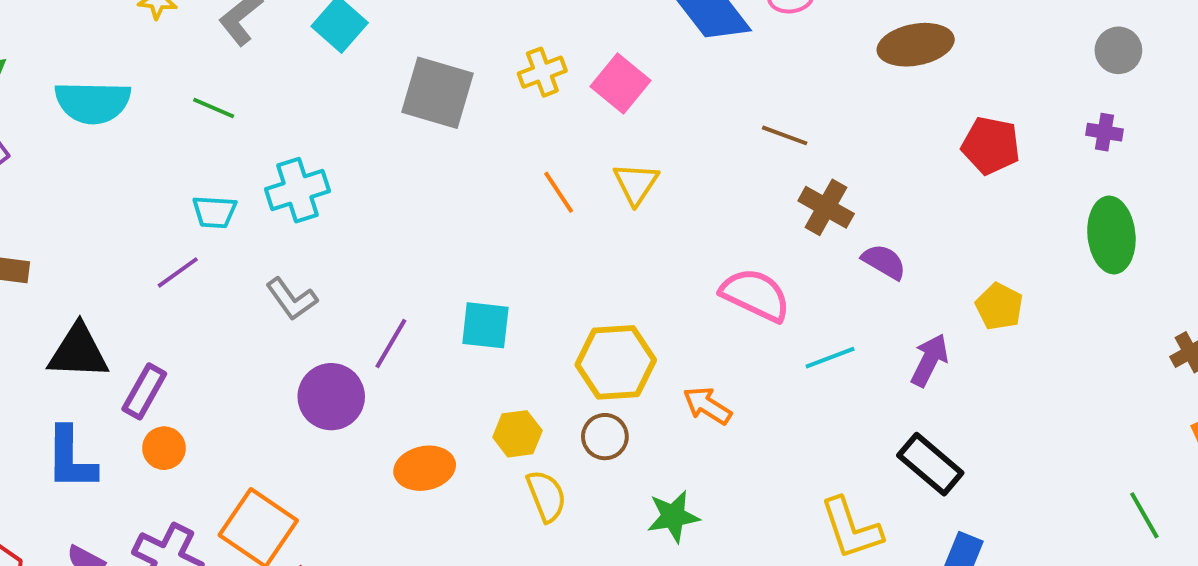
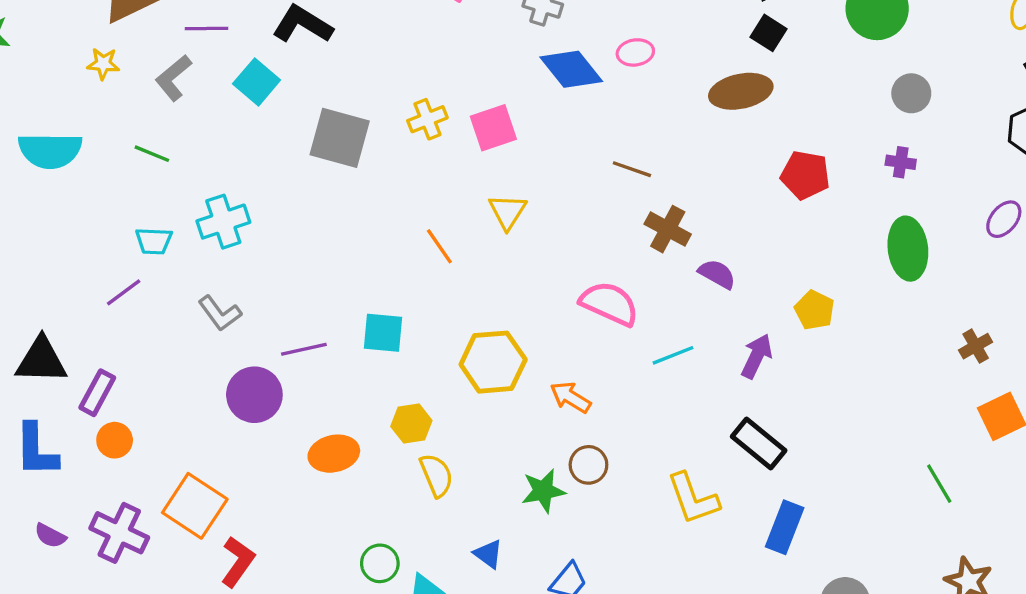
pink square: (620, 83) -> (493, 128), turned 33
orange line: (559, 192) -> (439, 246), moved
purple line: (391, 343) -> (304, 349), turned 48
brown circle: (605, 437) -> (588, 465), moved

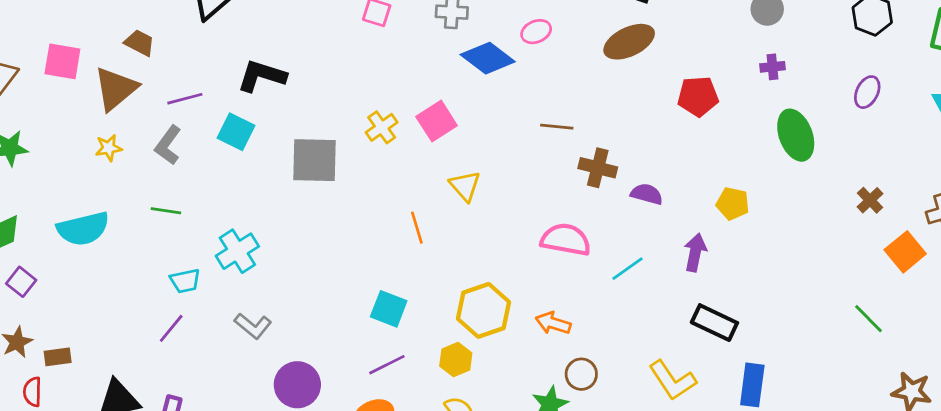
orange line: (439, 246) -> (417, 228), turned 32
cyan square: (383, 333) -> (389, 309), turned 30
purple line: (304, 349) -> (387, 365), moved
yellow hexagon: (411, 423) -> (456, 359), moved

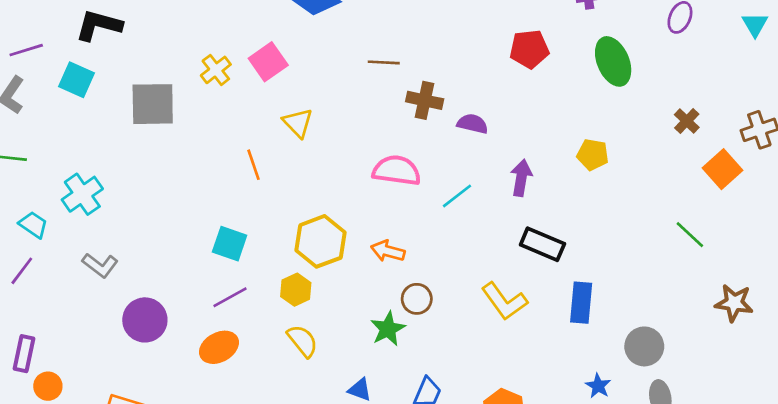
red pentagon: (698, 96) -> (529, 49), moved
yellow pentagon: (733, 204) -> (593, 155), moved
cyan trapezoid: (185, 281) -> (33, 225), turned -132

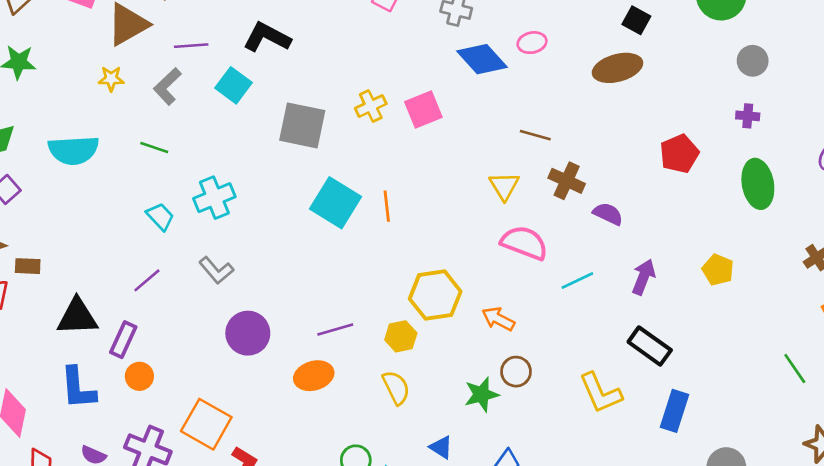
red pentagon: (529, 49) -> (679, 154), turned -30
yellow triangle: (298, 123) -> (504, 186), moved
cyan square: (230, 244) -> (335, 203), moved, size x1.4
purple line: (22, 271) -> (147, 280), moved

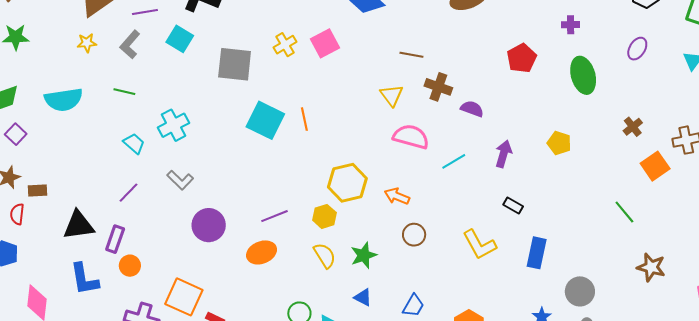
black rectangle: (650, 346) -> (513, 206), size x0.6
green star: (482, 394) -> (364, 255), moved

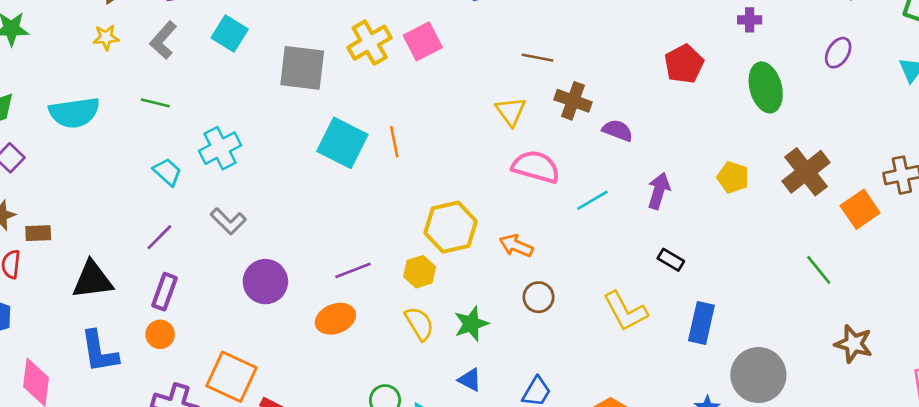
yellow cross: (285, 45) -> (370, 43), size x1.4
brown cross: (633, 127) -> (806, 172), moved, size x1.8
purple rectangle: (115, 239) -> (165, 292), moved
gray circle: (580, 291) -> (758, 375), size x1.4

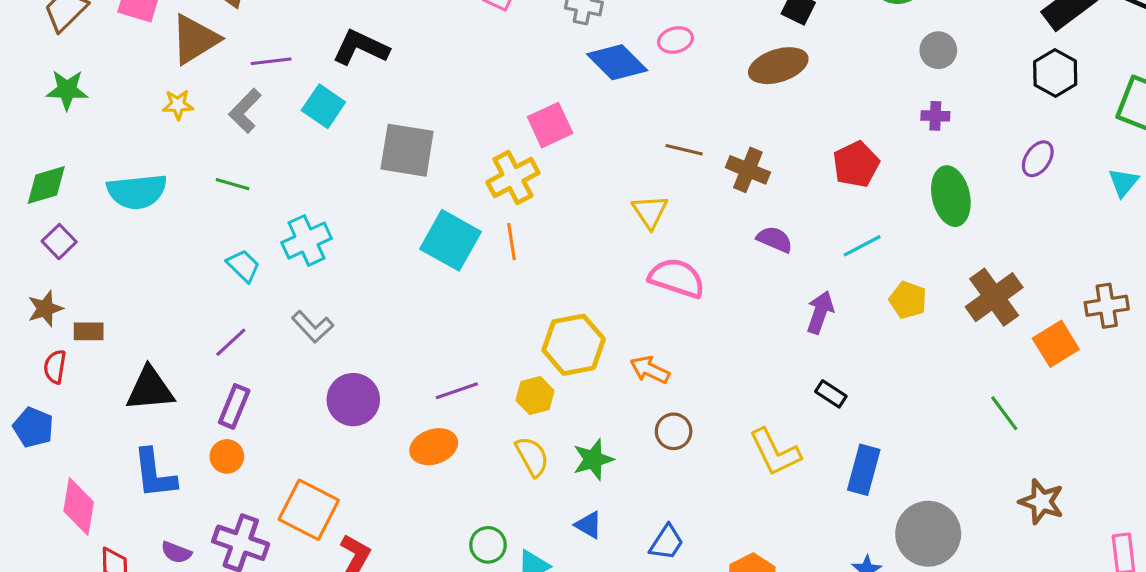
yellow cross: (370, 43) -> (513, 177), moved
brown cross: (573, 101) -> (748, 170), moved
cyan line: (592, 200) -> (862, 246), moved

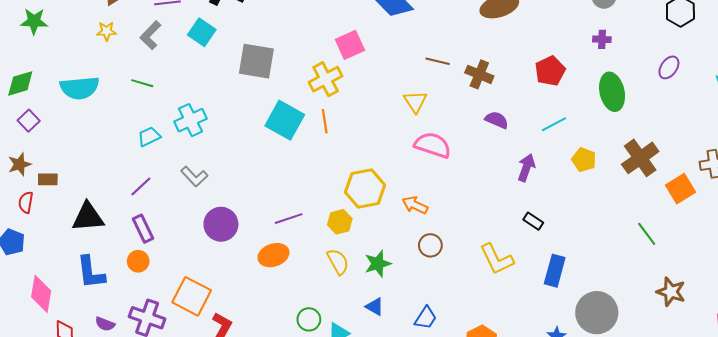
cyan trapezoid: (243, 266) -> (149, 137), turned -70
purple rectangle: (234, 406) -> (143, 229), turned -48

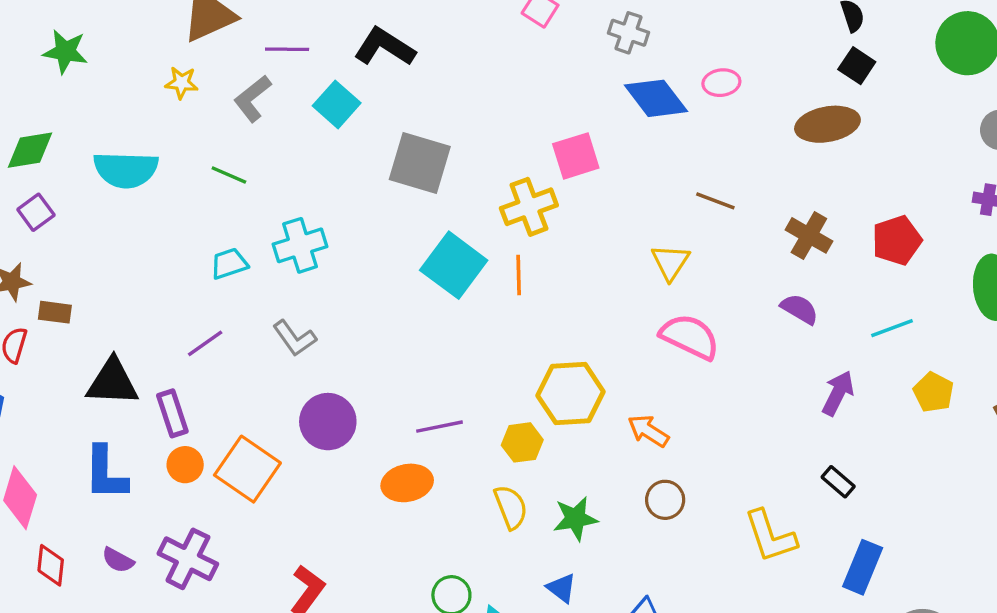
brown cross: (479, 74) -> (809, 235), moved
purple rectangle: (143, 229) -> (172, 413), moved
orange square: (192, 296) -> (247, 469), moved

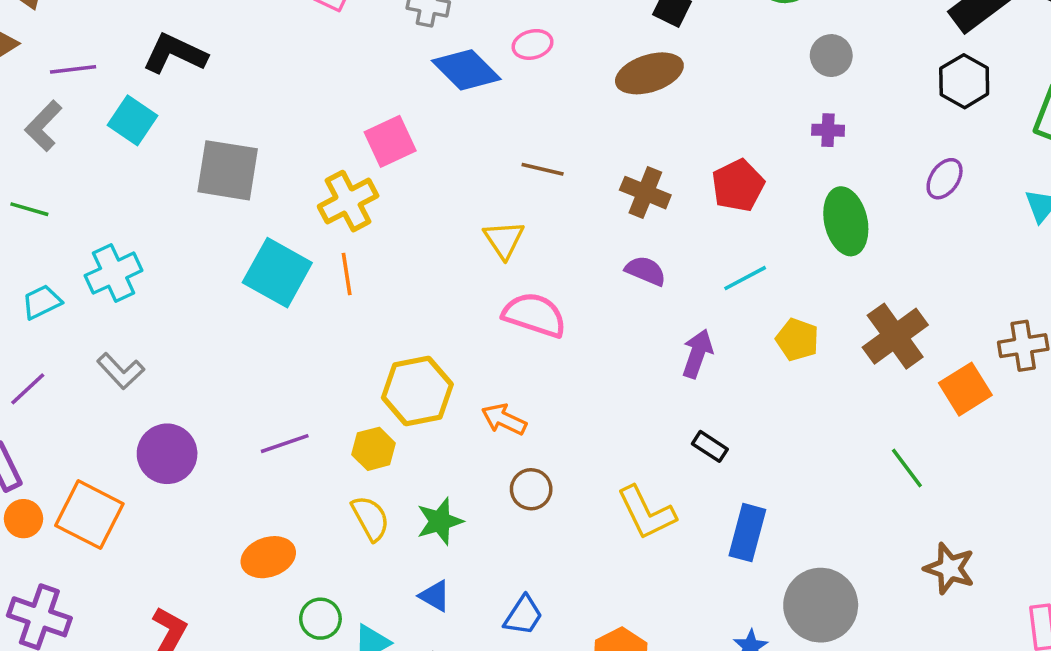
orange ellipse: (407, 483) -> (268, 557), moved

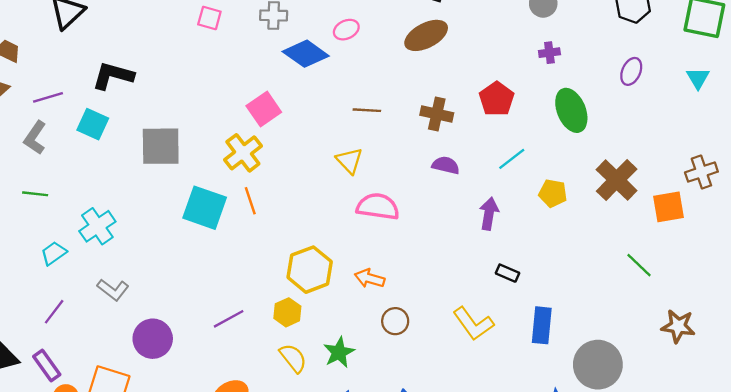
orange square: (965, 389) -> (668, 207), turned 32

